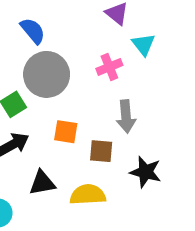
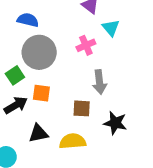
blue semicircle: (33, 31) -> (28, 20), turned -35
orange square: (66, 132) -> (41, 93), moved

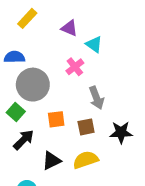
orange square: (41, 93) -> (56, 119), moved

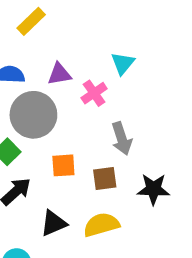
purple triangle: (69, 28) -> (59, 74), moved, turned -36
cyan triangle: (94, 44) -> (123, 63), turned 30

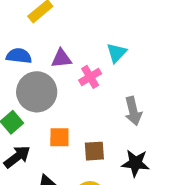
gray arrow: (122, 139) -> (133, 111), moved

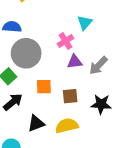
purple triangle: (61, 58) -> (75, 62), moved
gray arrow: (133, 111) -> (98, 65), turned 60

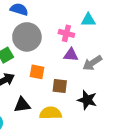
cyan triangle: (85, 23) -> (88, 20), turned 35
pink cross: (66, 41) -> (66, 33), turned 35

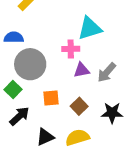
cyan triangle: (88, 20) -> (90, 28), size x1.5
brown square: (60, 86) -> (79, 106), turned -35

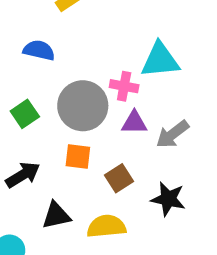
gray circle: (30, 64) -> (83, 106), moved
green square: (13, 90) -> (25, 114), moved

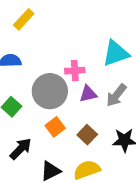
cyan triangle: (160, 60) -> (116, 53), moved
orange square: (78, 157) -> (55, 127), turned -30

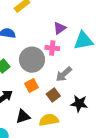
purple triangle: (88, 94) -> (60, 28), moved, turned -32
gray arrow: (116, 95) -> (64, 74), moved

